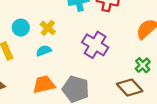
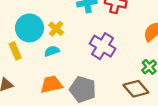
cyan circle: (21, 28) -> (29, 28), size x1.6

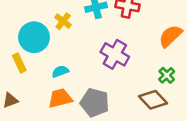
yellow cross: (56, 29) -> (63, 21), moved
cyan semicircle: (52, 51) -> (60, 71), moved

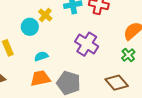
cyan circle: (34, 37) -> (30, 27), moved, size x0.7
green cross: (167, 75) -> (128, 55), moved

